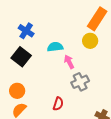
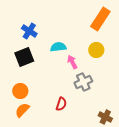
yellow circle: (90, 41) -> (96, 50), moved
black square: (21, 57) -> (24, 57), turned 30

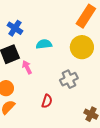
yellow circle: (96, 50) -> (82, 47), size x1.5
pink arrow: (72, 62) -> (27, 67), moved

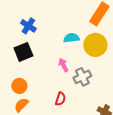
cyan semicircle: (44, 44) -> (71, 38), moved
pink arrow: (27, 67) -> (63, 65), moved

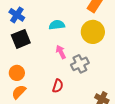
blue cross: (28, 26) -> (17, 15), moved
cyan semicircle: (71, 38) -> (57, 25), moved

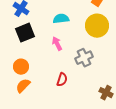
pink arrow: (61, 52) -> (57, 44), moved

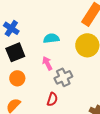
gray cross: (84, 58) -> (63, 77), moved
orange circle: (21, 67) -> (17, 78), moved

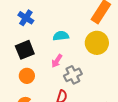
blue cross: (11, 28) -> (26, 18), moved
pink arrow: (47, 63) -> (57, 61), turned -120

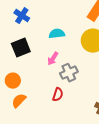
orange circle: (27, 76) -> (13, 81), moved

